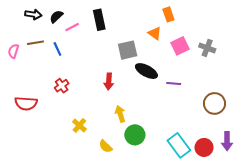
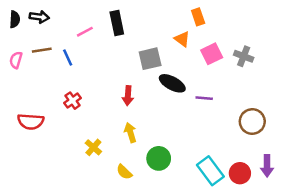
black semicircle: (56, 17) -> (15, 19), moved, turned 136
yellow arrow: (120, 114) -> (130, 133), moved

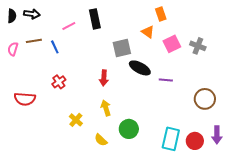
cyan rectangle: (210, 171) -> (171, 139), turned 50

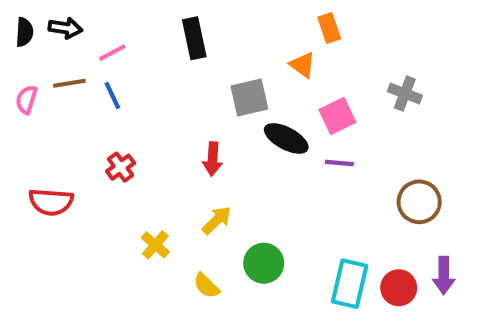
pink line: (69, 26) -> (112, 53), moved
pink square: (172, 44) -> (337, 116), moved
yellow arrow: (106, 108) -> (217, 220), turned 63

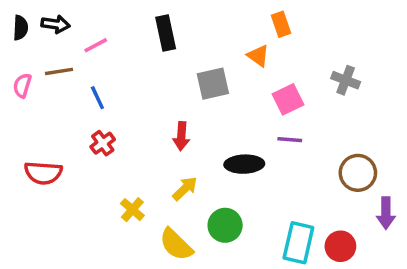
blue line: (112, 95) -> (97, 98), moved
black ellipse: (286, 138) -> (244, 164), moved, turned -30
purple arrow: (444, 275) -> (386, 213), moved
yellow semicircle: (206, 286) -> (176, 245), size x1.5

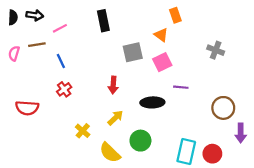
pink square: (288, 99) -> (162, 62), moved

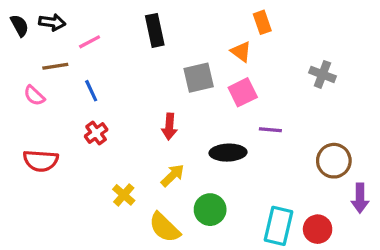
black semicircle: (13, 17) -> (20, 26), turned -32
pink semicircle: (14, 53) -> (34, 96), moved, turned -64

